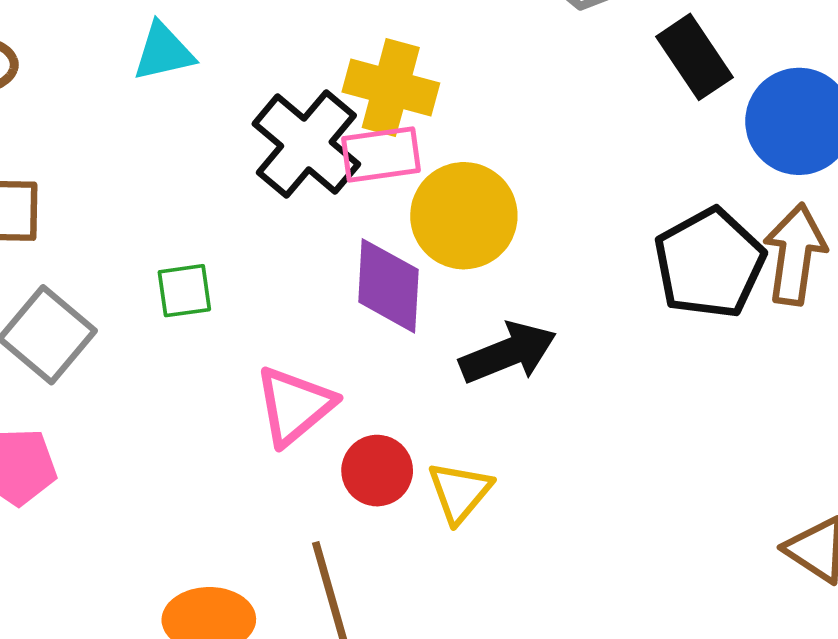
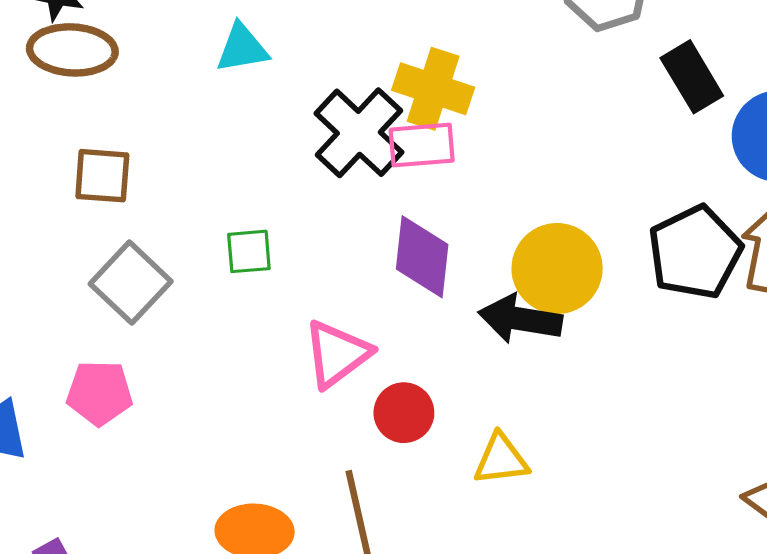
yellow circle: (464, 216) -> (557, 269), moved
black arrow: (508, 353) -> (520, 319), turned -152
yellow triangle: (460, 492) -> (501, 459), moved, turned 40

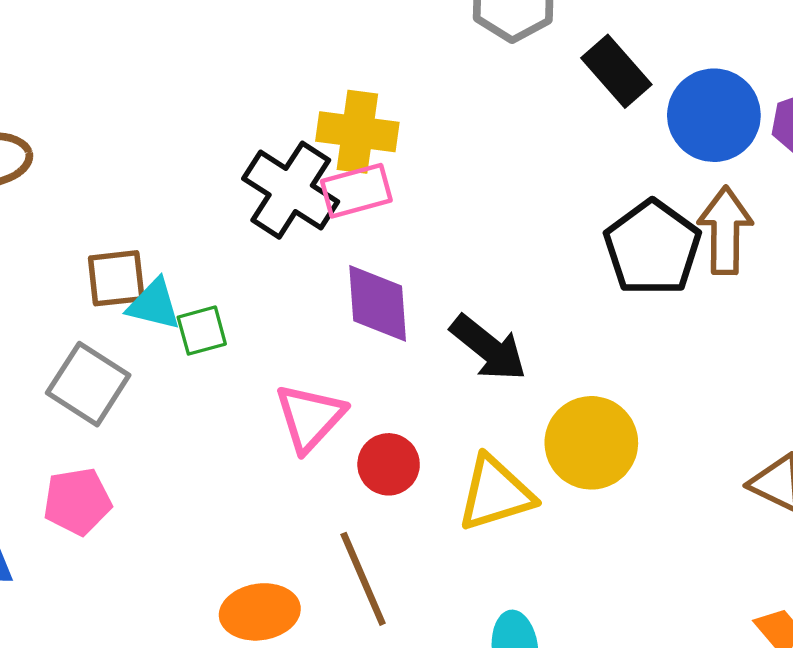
cyan triangle: (242, 48) -> (154, 305), moved, turned 34
brown square: (102, 176) -> (116, 278), moved
yellow circle: (557, 269) -> (591, 443), moved
black arrow: (520, 319) -> (488, 348), turned -140
yellow triangle: (501, 459) -> (495, 493), size x1.4

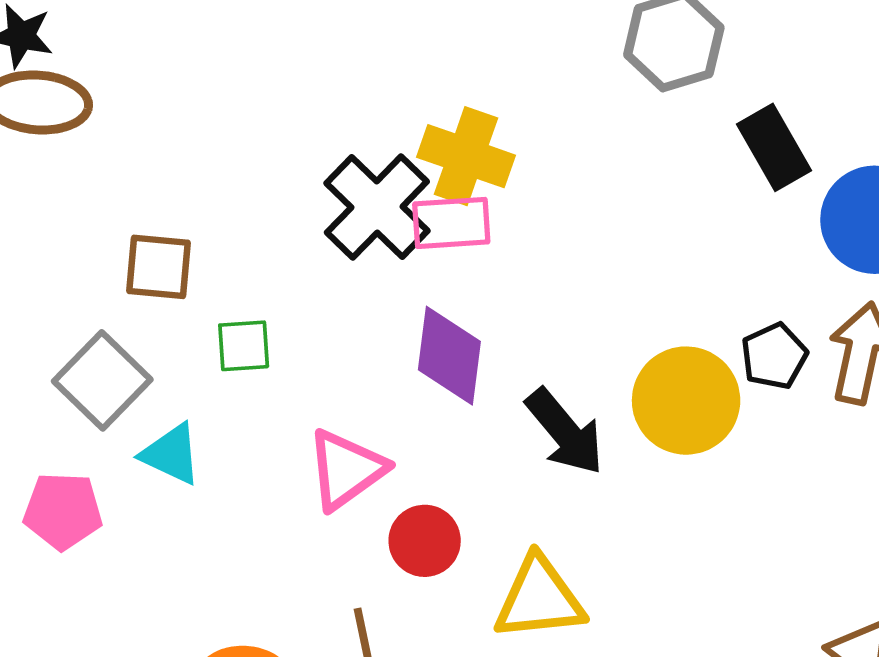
black pentagon: (652, 248) -> (774, 356), size x0.6
cyan triangle: (154, 305) -> (171, 454), moved
yellow circle: (591, 443) -> (686, 401), moved

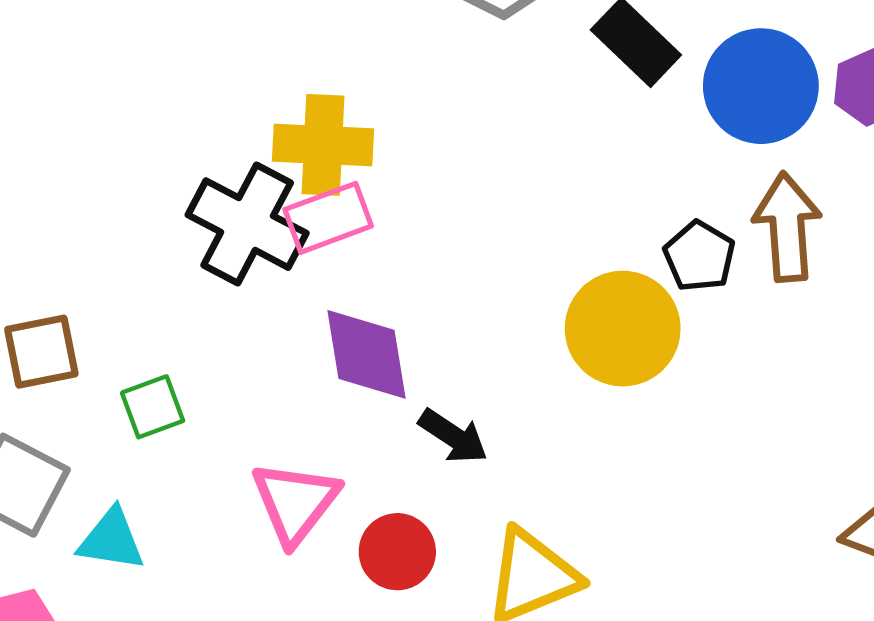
black arrow: (565, 432) -> (453, 436), moved, size x0.7

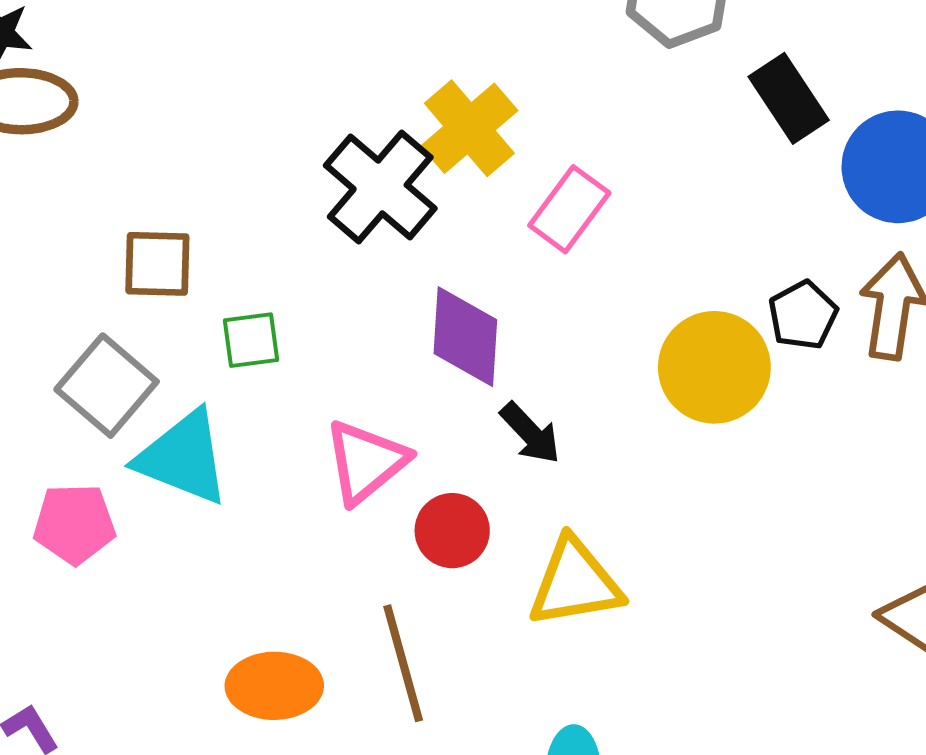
yellow cross: (323, 145) -> (469, 128), turned 34
pink rectangle: (328, 218) -> (569, 209), moved, turned -46
cyan triangle: (111, 540) -> (183, 458), size x1.5

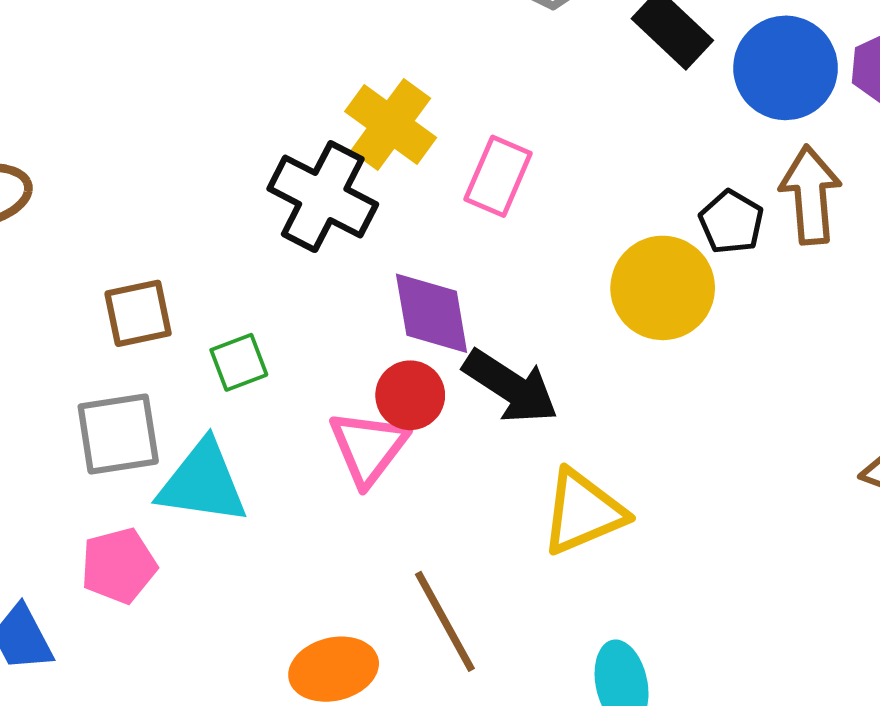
gray square: (107, 386) -> (118, 434), turned -36
black arrow: (530, 433) -> (511, 387), size x1.5
red circle: (452, 531) -> (410, 395), moved

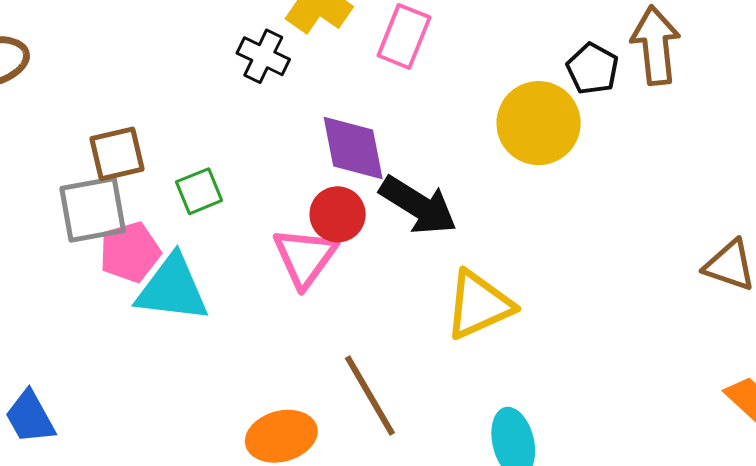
black cross: (323, 197) -> (263, 56), size x0.6
gray square: (118, 434) -> (93, 209), moved
pink pentagon: (119, 566) -> (130, 252), moved

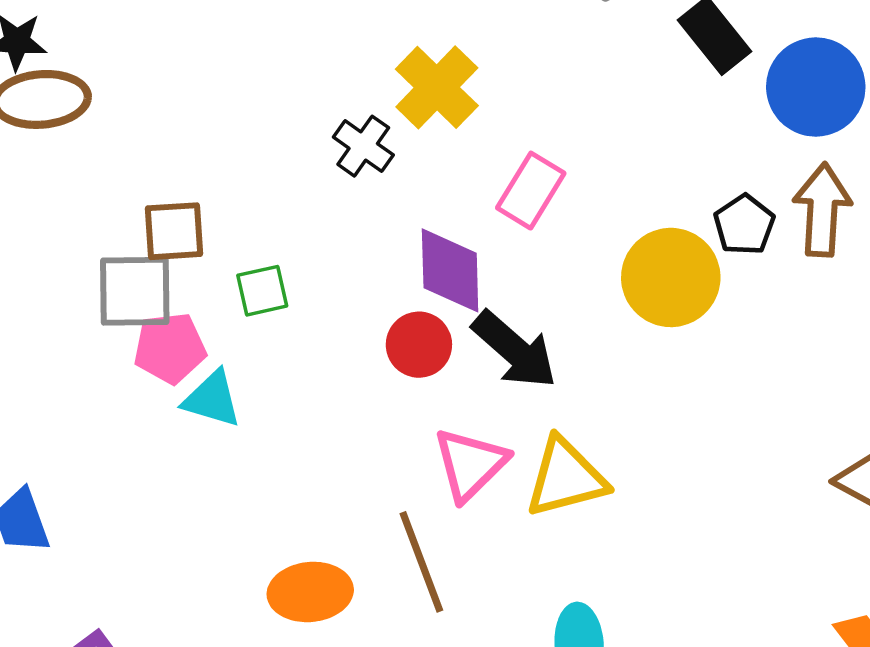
pink rectangle: (404, 36) -> (531, 191), moved
pink triangle: (305, 257) -> (470, 464), moved
cyan triangle: (172, 289) -> (212, 399), size x0.7

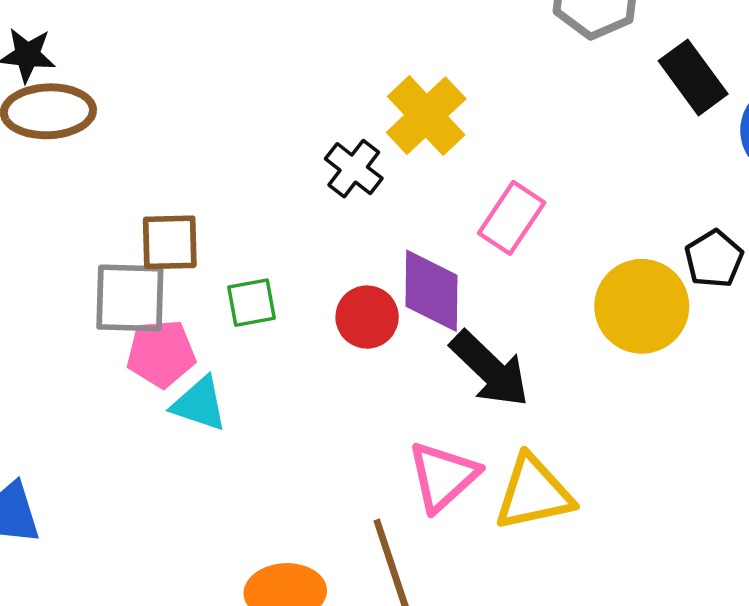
red circle: (419, 345) -> (367, 317), moved

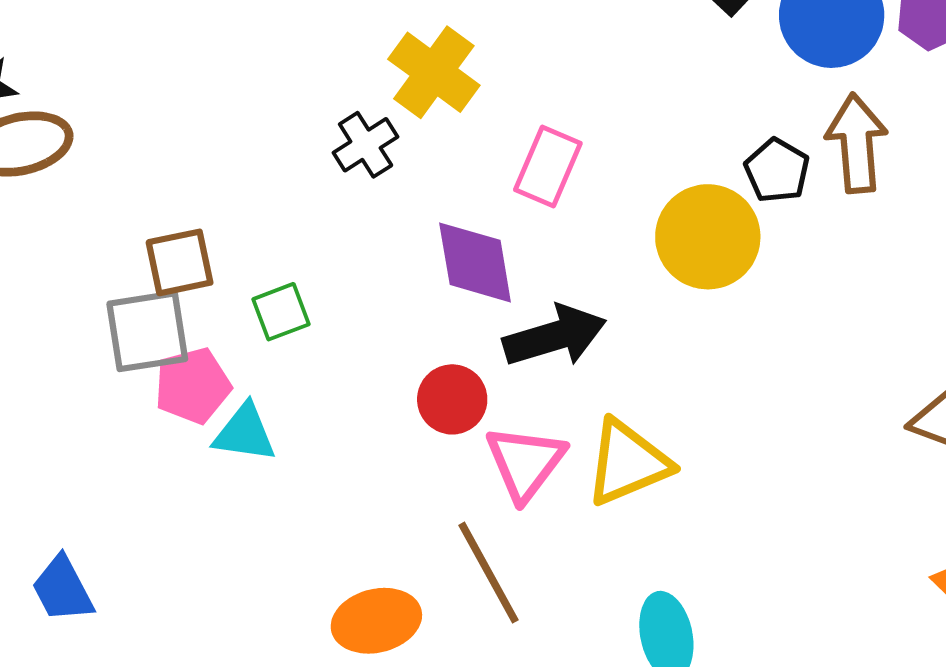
black cross: (354, 169) -> (366, 145), turned 30
red circle: (367, 317) -> (452, 399), moved
black arrow: (490, 369) -> (555, 336), turned -50

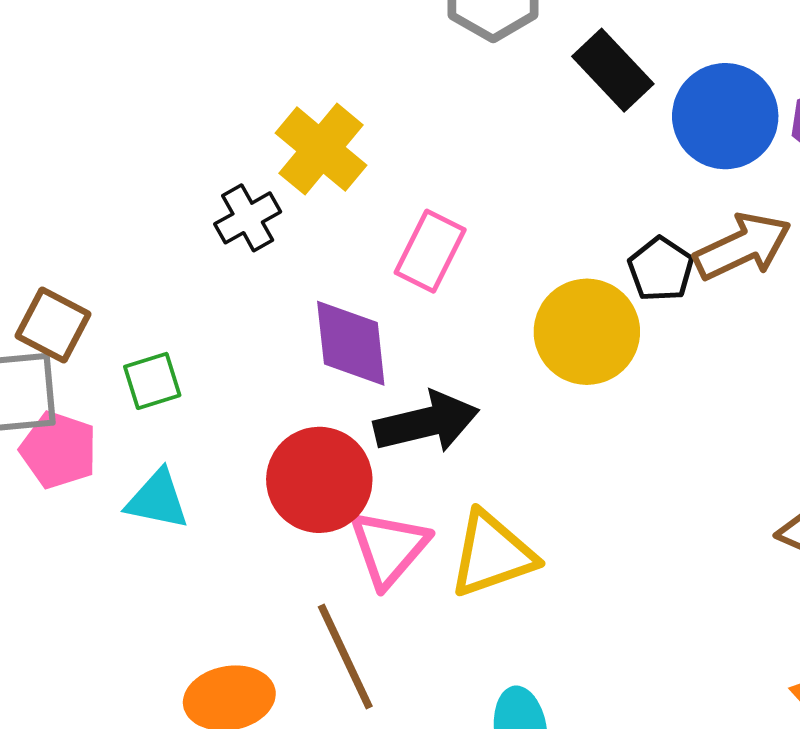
brown arrow: (857, 143) -> (743, 247), turned 66
brown square: (180, 262) -> (53, 325), turned 36
pink pentagon: (193, 386) -> (59, 450), turned 30
red circle: (452, 399) -> (319, 480), size x1.5
cyan triangle: (245, 433) -> (157, 500), moved

